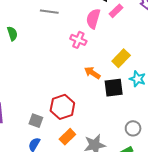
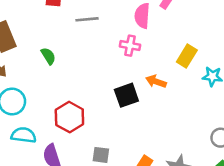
black square: (114, 88) -> (126, 95), moved
red hexagon: (62, 107) -> (69, 117), moved

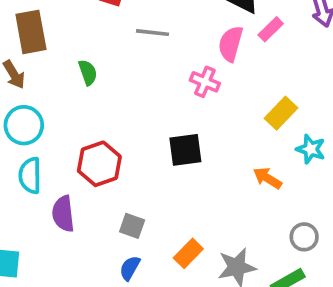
orange arrow: (156, 81) -> (267, 178), moved
cyan semicircle: (24, 135) -> (30, 176), turned -110

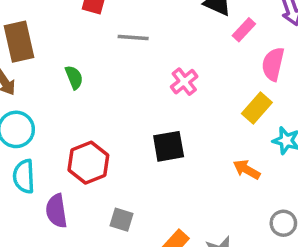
pink semicircle: (231, 44) -> (273, 64), moved
pink cross: (205, 82) -> (184, 82), turned 32

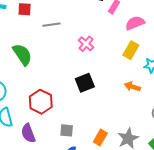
pink semicircle: (273, 64) -> (135, 23), turned 66
green semicircle: (74, 77) -> (22, 55), size x1.6

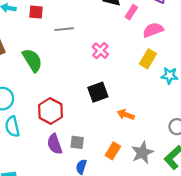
orange arrow: (132, 87) -> (126, 115), moved
purple semicircle: (28, 133) -> (55, 144), moved

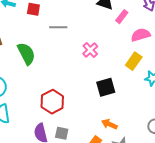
black square: (98, 92) -> (106, 87), moved
red hexagon: (50, 111) -> (52, 102), moved
orange arrow: (126, 115) -> (109, 124), moved

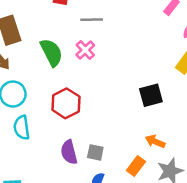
pink cross: (90, 50) -> (85, 50), moved
red hexagon: (52, 102) -> (66, 103), moved

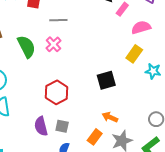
red hexagon: (66, 103) -> (57, 92), moved

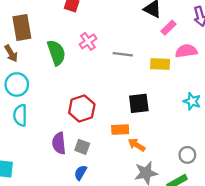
gray line: (58, 20) -> (123, 54), moved
pink cross: (53, 44) -> (88, 41), moved
yellow rectangle: (134, 54) -> (160, 64), moved, turned 48
orange rectangle: (95, 137) -> (120, 130), moved, turned 42

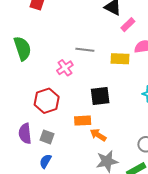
pink cross: (88, 41) -> (65, 68), moved

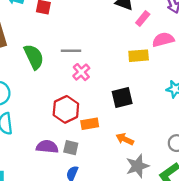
gray line: (85, 50) -> (71, 51), moved
orange rectangle: (83, 121) -> (90, 124), moved
purple semicircle: (25, 134) -> (47, 147), turned 108

